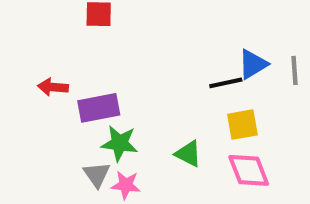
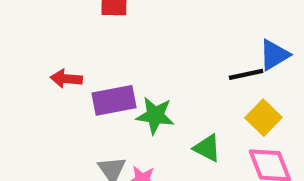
yellow square: (242, 125) -> (263, 118), turned -36
green star: (120, 143) -> (155, 115), moved

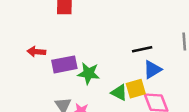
blue triangle: (274, 55) -> (152, 70), moved
yellow square: (263, 118) -> (136, 89), moved, turned 30

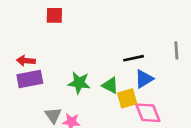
purple rectangle: (64, 64) -> (30, 79), moved
green triangle: (119, 92) -> (110, 85), moved

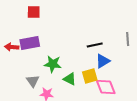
purple rectangle: (30, 79) -> (30, 43), moved
green triangle: (110, 85) -> (70, 79), moved
gray triangle: (53, 115) -> (33, 81), moved

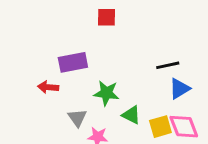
red square: (34, 12) -> (106, 17), moved
red arrow: (12, 47) -> (48, 87), moved
yellow square: (90, 76) -> (160, 127), moved

